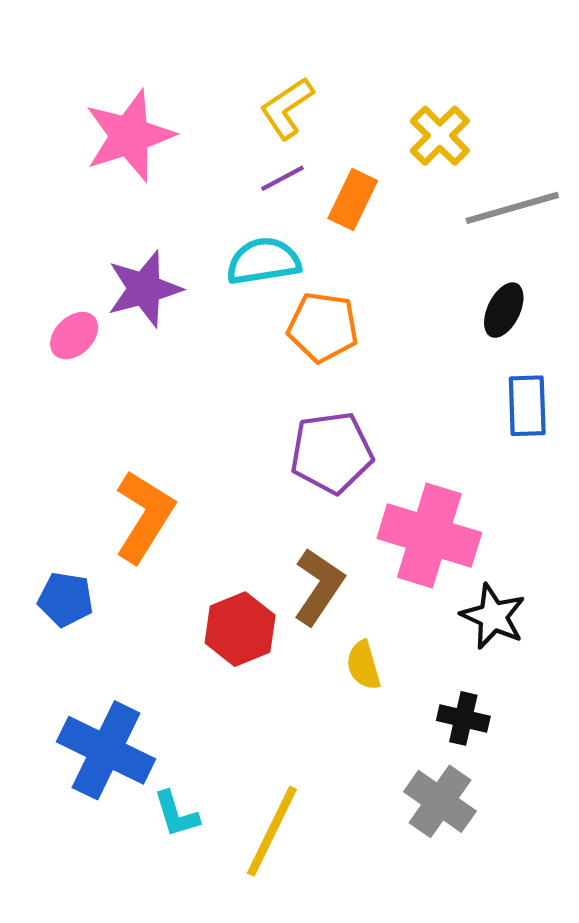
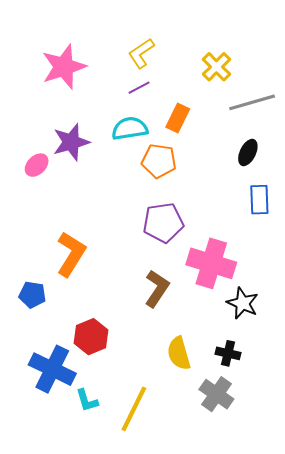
orange rectangle: (353, 199) -> (178, 118), moved
red hexagon: (240, 629) -> (91, 337), moved
yellow semicircle: (363, 665) -> (179, 353), moved, size x1.4

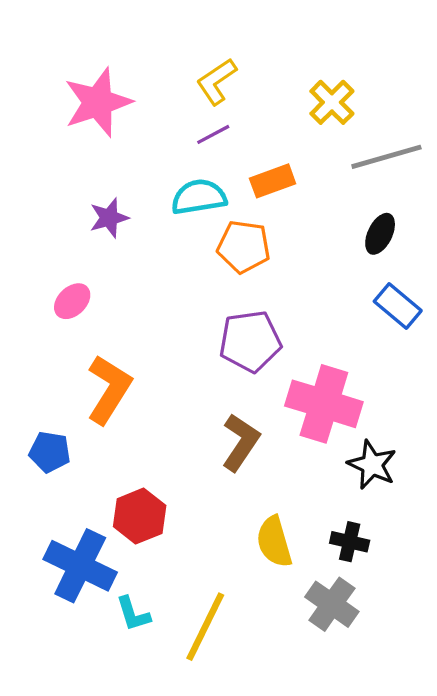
orange rectangle: (178, 118) -> (273, 181), turned 44
purple star: (71, 142) -> (109, 218), size x0.7
pink ellipse: (37, 165) -> (72, 301), moved
blue rectangle: (259, 200) -> (398, 306), turned -48

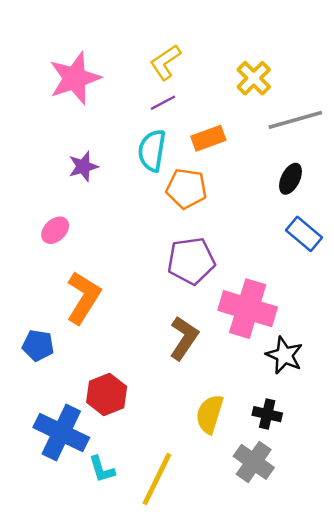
cyan semicircle: (199, 197) -> (152, 151), turned -72
yellow semicircle: (274, 542) -> (210, 414), turned 33

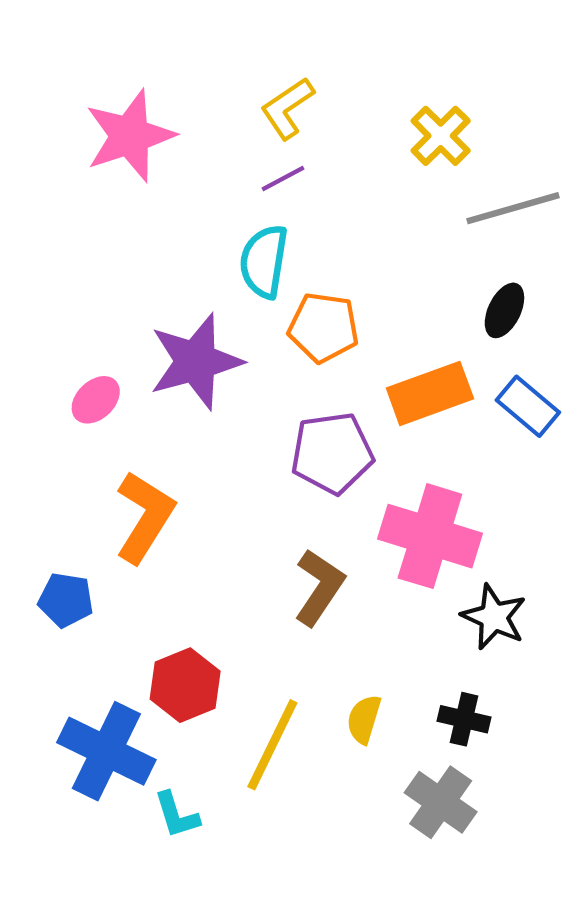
orange rectangle: (208, 138) -> (430, 393), moved, size x1.4
purple star: (83, 166) -> (196, 362), moved, size x1.8
yellow semicircle: (210, 414) -> (364, 719), size x0.7
yellow line: (157, 479) -> (272, 745), moved

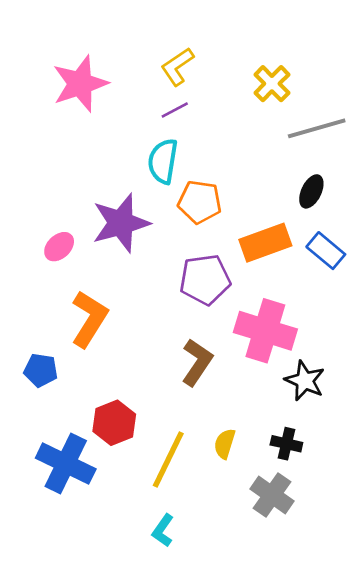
cyan L-shape: (177, 815) -> (163, 530), moved, turned 52

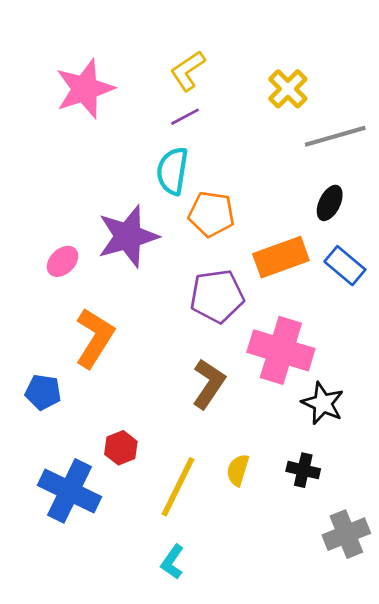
red hexagon: (114, 423) -> (121, 448), size x0.7
gray cross: (272, 495) -> (346, 534), moved, turned 33

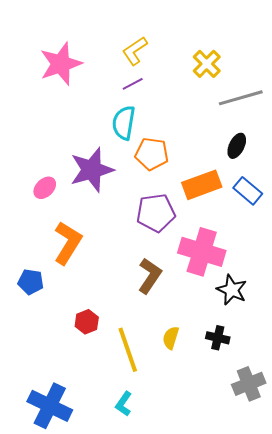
yellow line: (178, 487) -> (128, 350), turned -45
blue cross: (69, 491) -> (50, 406), moved

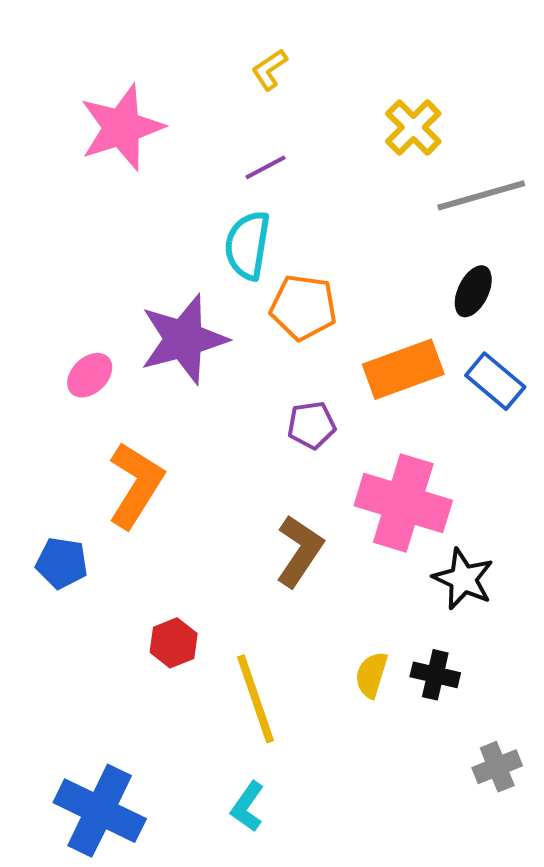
yellow L-shape: (135, 51) -> (269, 70), moved, size x0.7
purple pentagon: (156, 213) -> (311, 425), size x0.6
yellow semicircle: (171, 338) -> (371, 675), moved
gray cross: (249, 384) -> (497, 767), size x0.7

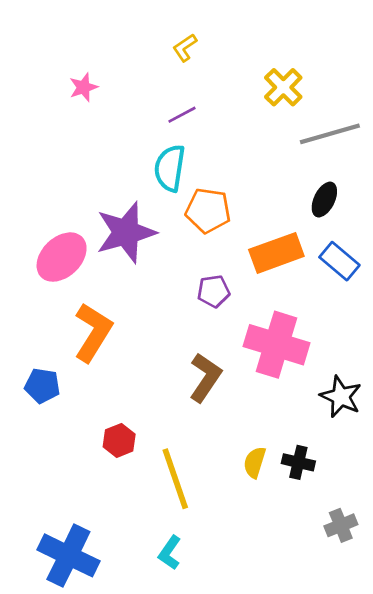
pink star: (122, 127) -> (83, 87), size x0.5
pink ellipse: (90, 375) -> (62, 257), size x1.6
black star: (463, 579) -> (341, 397), moved

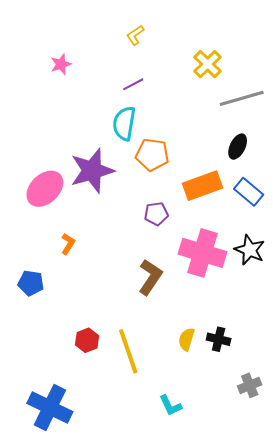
orange L-shape: (93, 332) -> (68, 244), size x0.5
black star: (341, 397) -> (250, 250), moved
red hexagon: (119, 440) -> (87, 340), moved
cyan L-shape: (170, 553) -> (170, 405), moved, turned -60

